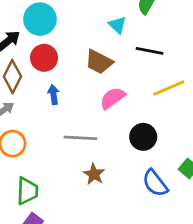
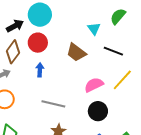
yellow line: (169, 88) -> (122, 80), turned -35
pink semicircle: (113, 98) -> (94, 85), moved

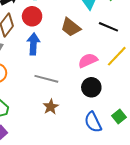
blue arrow: (40, 70) -> (33, 44), size x1.5

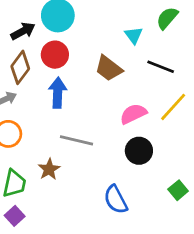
brown star: (51, 107) -> (49, 169), moved
blue semicircle: (93, 122) -> (116, 200), moved

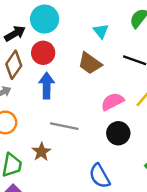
cyan triangle: (134, 35) -> (101, 31), moved

